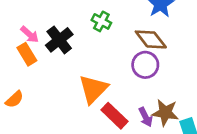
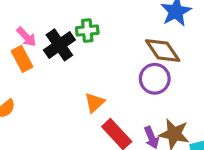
green cross: (101, 21) -> (87, 31), moved, turned -36
orange triangle: (93, 89) -> (95, 103), size x0.6

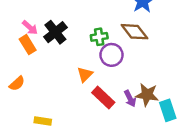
green cross: (87, 31) -> (99, 37), moved
purple circle: (155, 79) -> (112, 55), moved

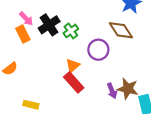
green cross: (99, 37) -> (71, 31), moved, turned -32
red rectangle: (103, 97) -> (74, 82), moved

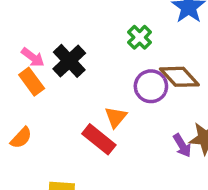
brown diamond: (121, 30) -> (179, 77), moved
green cross: (71, 31) -> (140, 37), moved
red rectangle: (74, 82) -> (99, 139), moved

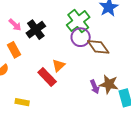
green cross: (140, 37) -> (78, 21), size x1.6
orange rectangle: (32, 82) -> (14, 50), moved
purple circle: (151, 86) -> (81, 37), moved

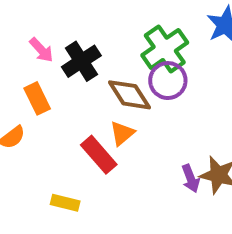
brown diamond: (98, 47) -> (129, 95), moved
yellow rectangle: (22, 102) -> (65, 203), moved

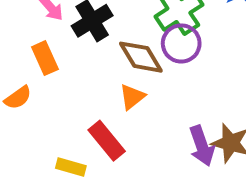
red rectangle: (99, 155) -> (107, 141), moved
purple arrow: (191, 178) -> (202, 146), size x1.4

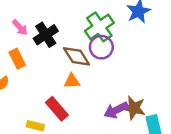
orange triangle: (132, 97) -> (72, 81), turned 36
purple arrow: (202, 146) -> (116, 110), turned 85

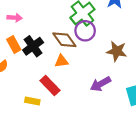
pink arrow: (20, 27) -> (15, 18), turned -40
black cross: (46, 35) -> (33, 46), moved
brown star: (134, 108) -> (117, 51), moved

